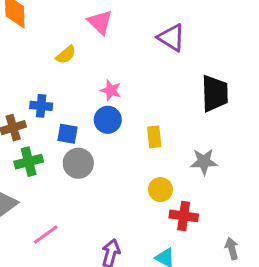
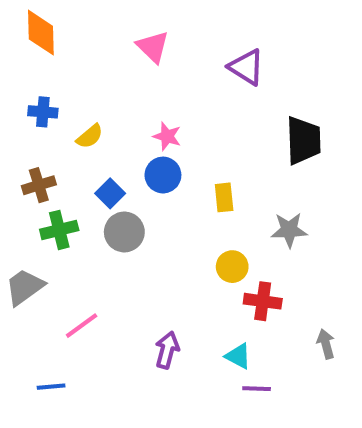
yellow semicircle: (66, 55) -> (90, 136), moved
blue cross: (41, 106) -> (43, 112), moved
blue square: (67, 134) -> (110, 193), turned 35

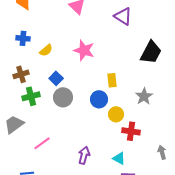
pink star: (167, 136) -> (84, 50), size x1.5
black trapezoid: (303, 140) -> (151, 52), turned 30
blue circle: (163, 175) -> (99, 99), moved
gray star: (289, 230) -> (144, 96), turned -30

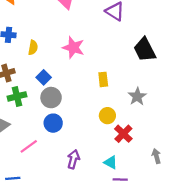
yellow semicircle: (46, 50) -> (33, 48), turned -40
black trapezoid: (151, 52) -> (145, 50), turned 125
blue circle: (99, 99) -> (53, 123), moved
red cross: (131, 131) -> (123, 134), turned 36

